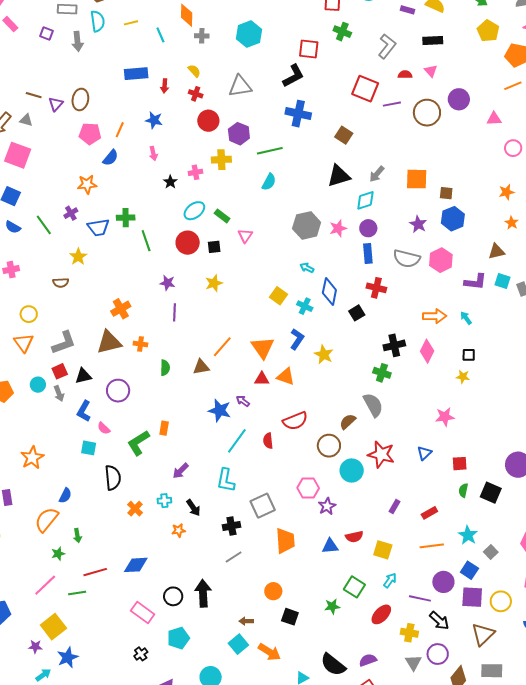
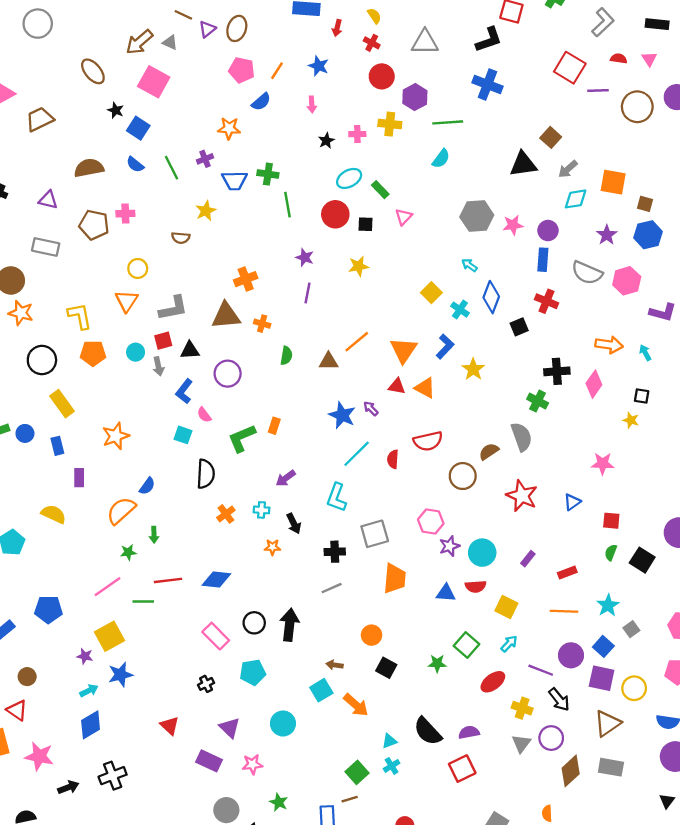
brown square: (344, 135) -> (551, 137), moved
cyan diamond: (365, 200) -> (576, 199), moved
cyan circle: (352, 471) -> (482, 553), moved

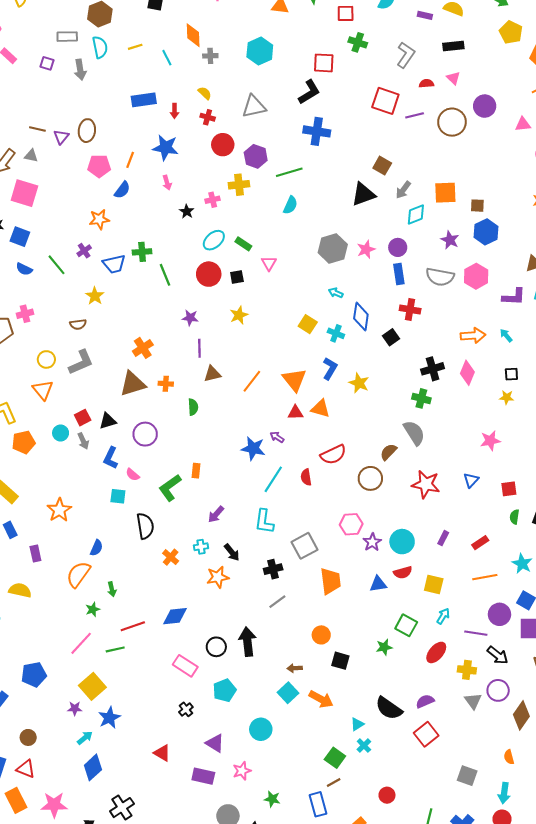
blue star: (319, 66) -> (166, 148), size x1.4
gray L-shape: (173, 308) -> (81, 362), moved
brown triangle: (329, 361) -> (212, 374), moved
orange star: (272, 547) -> (218, 577), size x1.5

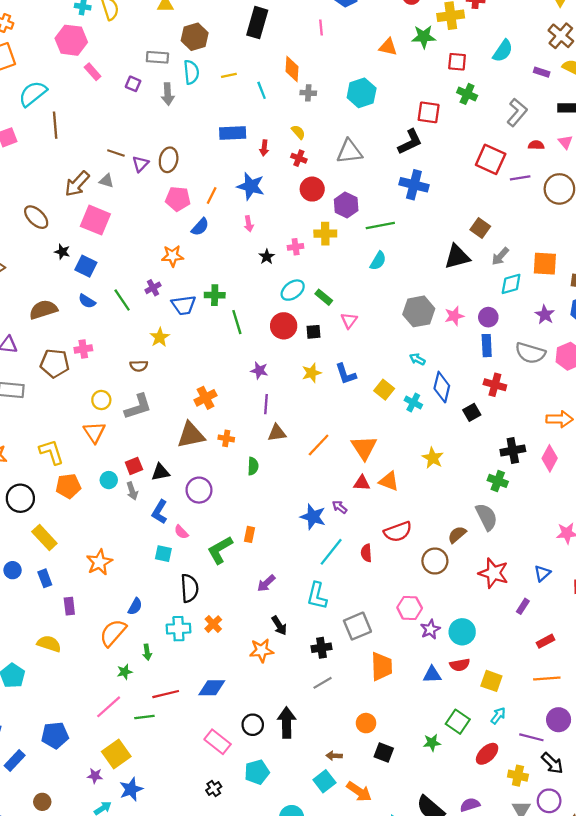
blue L-shape: (330, 369) -> (346, 374), moved, turned 125
purple rectangle: (443, 538) -> (523, 606), moved
cyan cross: (201, 547) -> (178, 629), moved, size x1.5

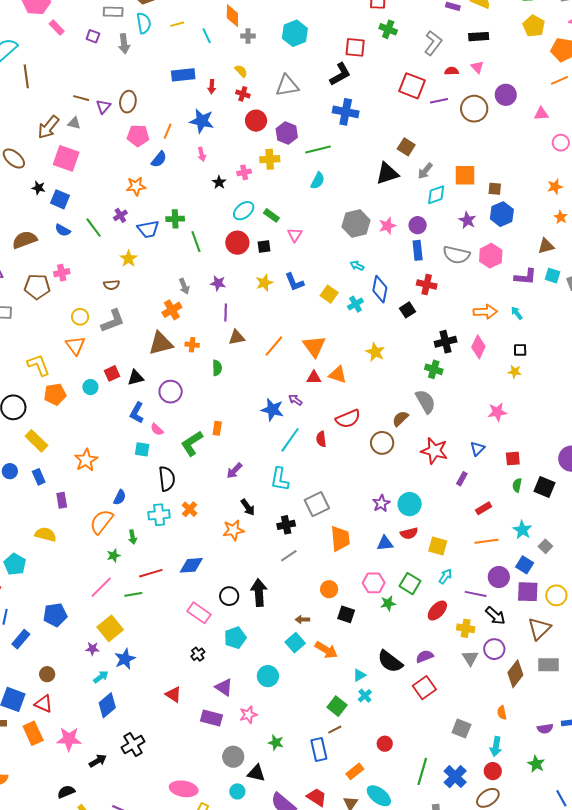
cyan cross: (413, 403) -> (355, 304), turned 35
gray arrow: (132, 491) -> (184, 286), moved
pink hexagon: (410, 608) -> (374, 583), moved

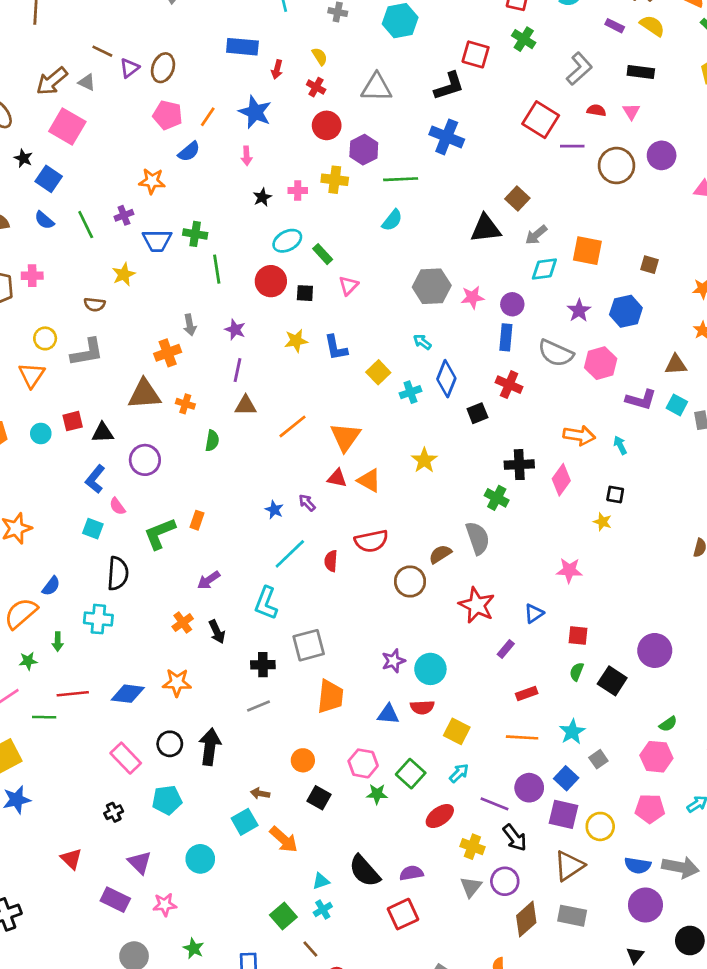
brown square: (495, 189) -> (650, 265), moved
blue star: (272, 410) -> (274, 510), size x0.6
orange cross: (190, 509) -> (183, 623), moved
orange star: (233, 530) -> (177, 683), moved
brown line: (335, 730) -> (310, 949), moved, turned 64

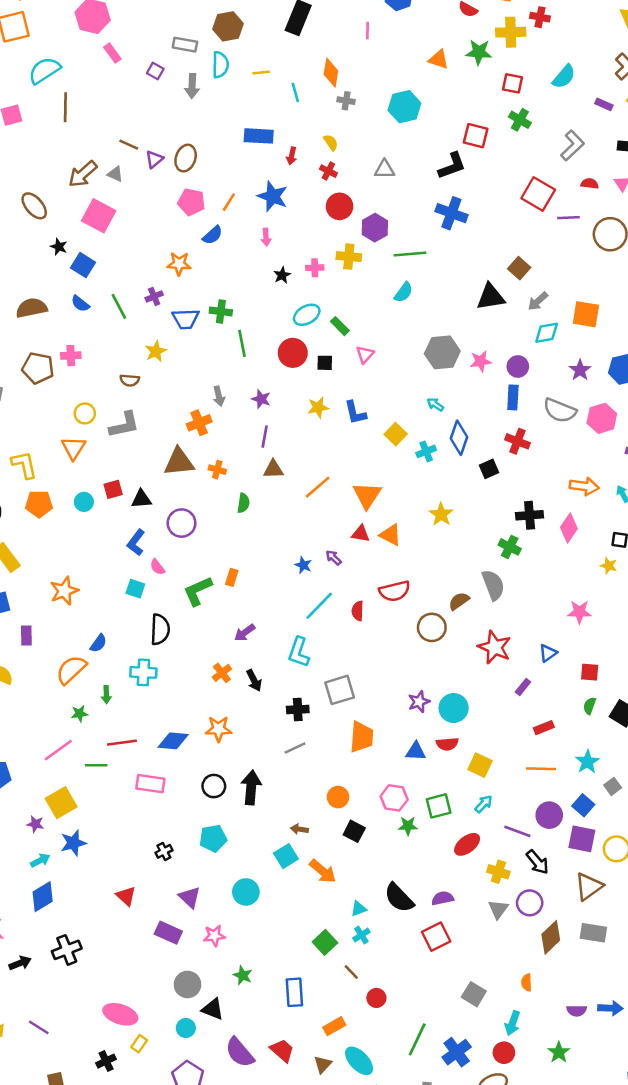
gray triangle: (376, 87) -> (385, 169), size x0.7
pink rectangle: (126, 758) -> (150, 784), moved, turned -36
green square: (411, 774) -> (439, 806), turned 35

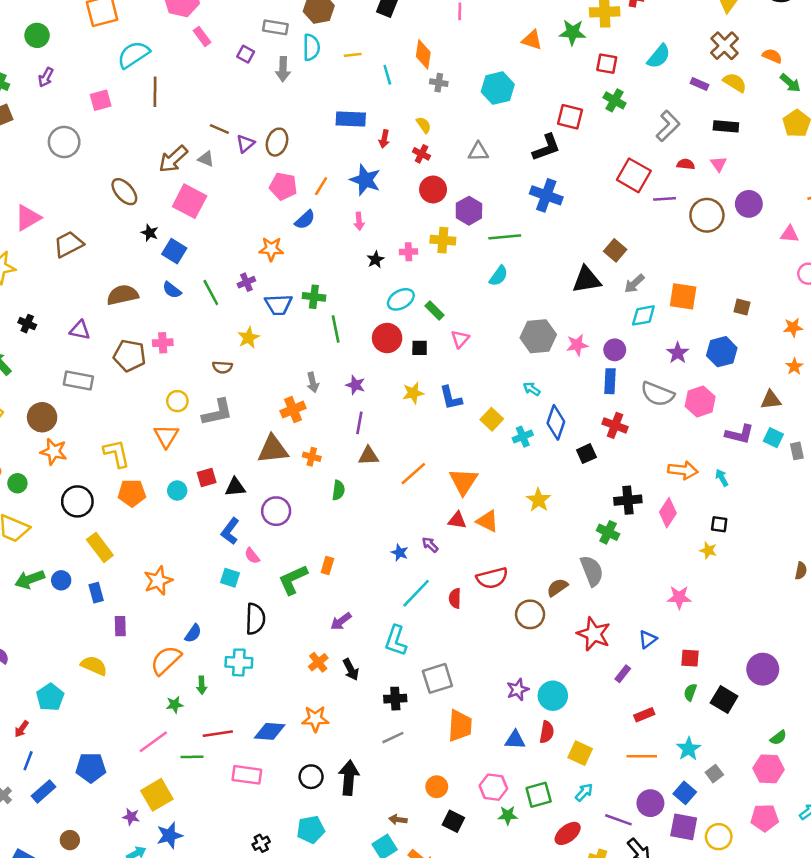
red semicircle: (447, 744) -> (547, 732), turned -75

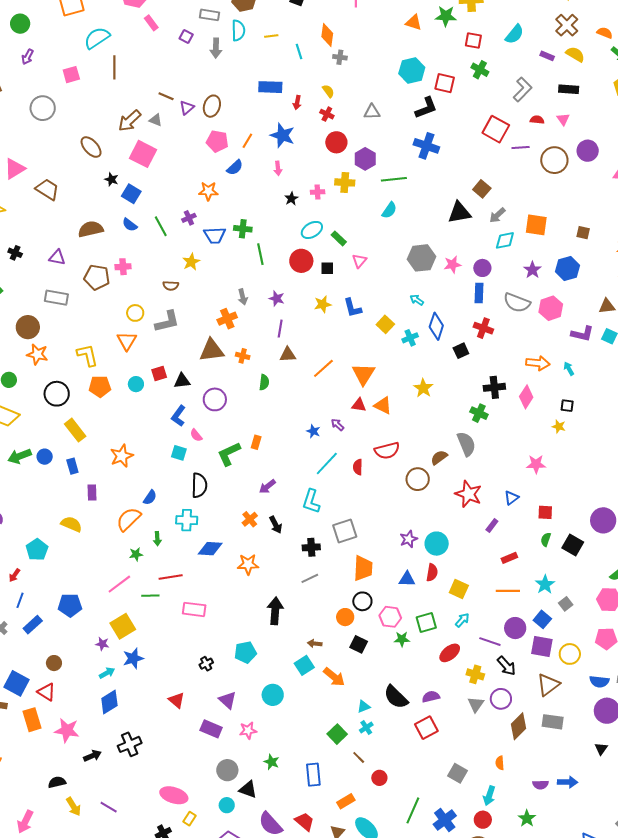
cyan hexagon: (498, 88) -> (412, 71), moved
brown trapezoid: (69, 244) -> (47, 189), turned 60
blue diamond: (270, 731) -> (210, 549), moved
black circle: (311, 777) -> (362, 601), moved

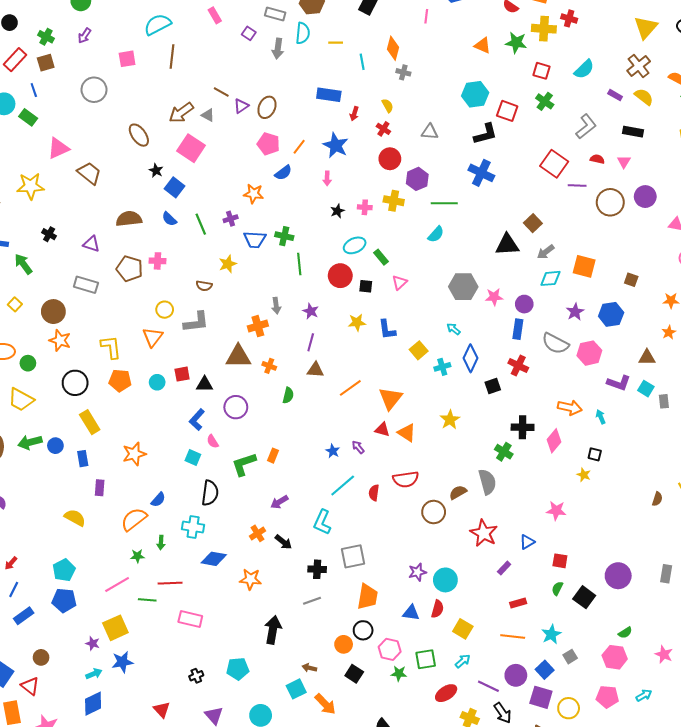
black arrow: (276, 525) -> (283, 542), turned -30
cyan pentagon: (37, 550) -> (64, 570), moved

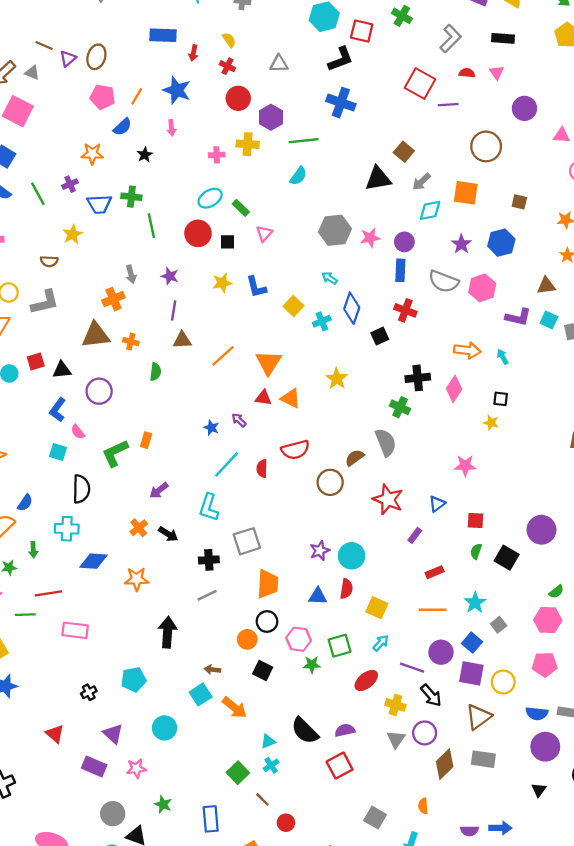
brown circle: (610, 202) -> (486, 146), moved
black star: (337, 211) -> (145, 155), moved

